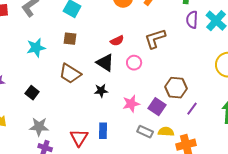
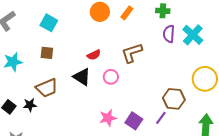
brown trapezoid: (70, 74) -> (47, 88), turned -55
brown hexagon: (176, 88) -> (174, 99), moved
black star: (101, 91) -> (30, 105), moved
purple line: (192, 109) -> (161, 118), moved

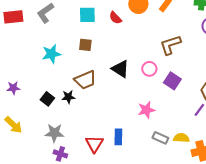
cyan square: (49, 23) -> (87, 15), turned -30
red semicircle: (94, 55) -> (115, 18), moved, turned 72
purple square: (134, 121) -> (172, 81), moved

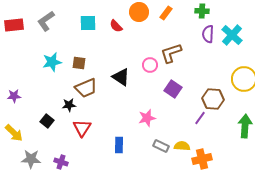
brown square: (85, 45) -> (79, 63), moved
pink circle: (149, 69) -> (150, 65), moved
black square: (47, 99) -> (47, 121), moved
gray star: (54, 133) -> (31, 159), moved
red triangle: (94, 144) -> (82, 128), moved

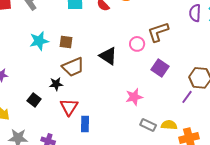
blue rectangle: (119, 145) -> (85, 124), moved

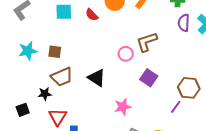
black triangle: (108, 56) -> (97, 78), moved
black square: (34, 100) -> (23, 110), turned 32

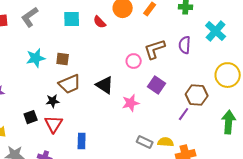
purple semicircle: (184, 23) -> (185, 45), moved
pink star: (123, 107) -> (131, 103), moved
red triangle: (58, 117) -> (54, 124), moved

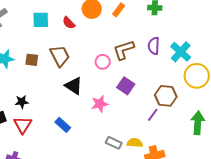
cyan cross: (216, 31) -> (181, 52), moved
brown trapezoid: (70, 84) -> (60, 56), moved, turned -95
blue rectangle: (82, 141) -> (63, 125), moved, turned -49

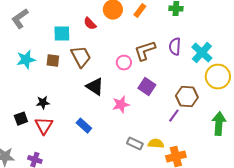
cyan square: (41, 20) -> (62, 34), moved

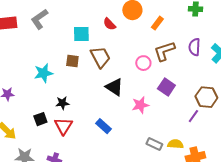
orange rectangle: (140, 11) -> (157, 23), moved
cyan star: (26, 60) -> (43, 73), moved

